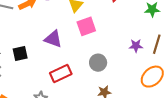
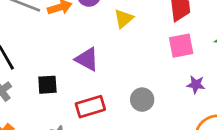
pink square: (86, 26) -> (181, 46), moved
black square: (20, 53) -> (47, 85), moved

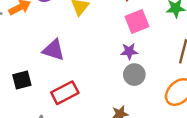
purple star: (196, 85) -> (129, 51), moved
gray circle: (142, 100) -> (134, 75), moved

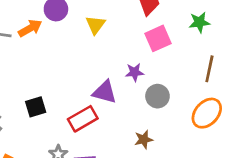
purple triangle: (54, 50) -> (105, 92), moved
purple star: (129, 51) -> (134, 72), moved

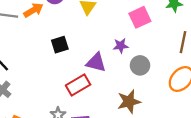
black square: (36, 107) -> (60, 45), moved
brown star: (144, 139) -> (129, 102), size x1.5

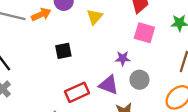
pink square: (140, 17) -> (144, 33), turned 35
purple triangle: (96, 63) -> (109, 85), moved

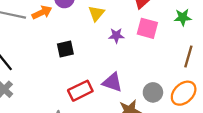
purple star: (123, 58) -> (116, 35), moved
gray circle: (139, 80) -> (153, 92), moved

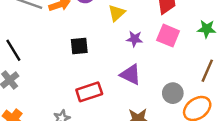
purple triangle: (112, 82) -> (131, 75), moved
gray circle: (153, 92) -> (173, 93), moved

